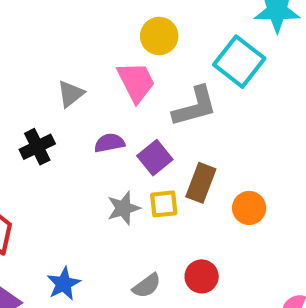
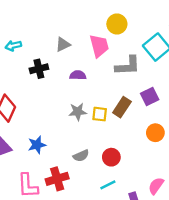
purple square: (155, 158) -> (150, 96), moved
orange circle: (249, 208) -> (155, 133), moved

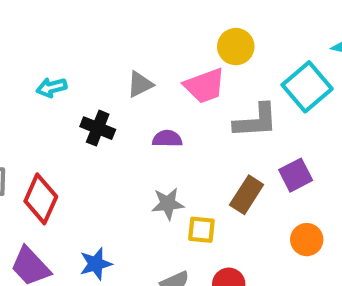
pink trapezoid: (99, 46) -> (205, 86), turned 85
black cross: (39, 69) -> (98, 128), turned 36
yellow square: (100, 114) -> (201, 230), moved

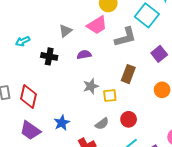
purple square: (296, 175) -> (159, 54), moved

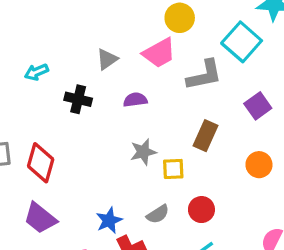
blue star: (62, 123) -> (109, 220), moved

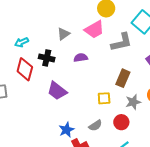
gray star: (143, 152) -> (133, 102), moved
red diamond: (41, 163) -> (25, 69), moved
purple trapezoid: (40, 218) -> (57, 91), moved

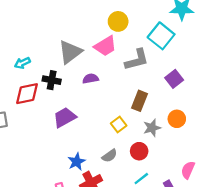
gray triangle: (63, 34) -> (70, 52), size x1.6
red diamond: (25, 69) -> (27, 94), turned 65
purple trapezoid: (57, 91) -> (65, 117), turned 115
yellow square: (104, 98) -> (119, 124), turned -32

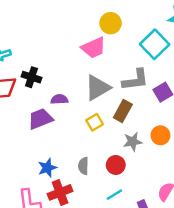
gray triangle: (70, 52) -> (98, 88), moved
gray L-shape: (137, 60) -> (135, 80), moved
purple semicircle: (91, 79) -> (59, 99), moved
yellow square: (119, 124) -> (95, 122), moved
gray semicircle: (110, 156) -> (83, 166), turned 119

